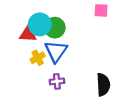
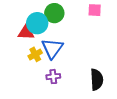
green circle: (55, 28) -> (54, 13), moved

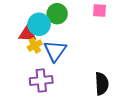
yellow cross: (35, 54) -> (35, 45), moved
purple cross: (53, 77) -> (41, 81), moved, size x1.5

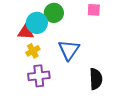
yellow cross: (35, 45) -> (33, 51), moved
blue triangle: (55, 51) -> (69, 50), moved

